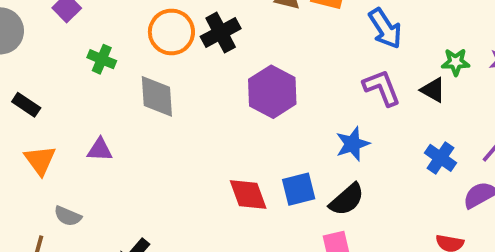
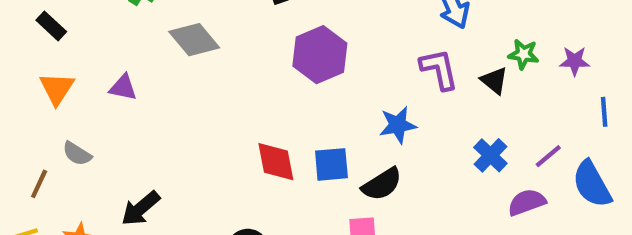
gray diamond: (157, 96) -> (194, 40), turned -45

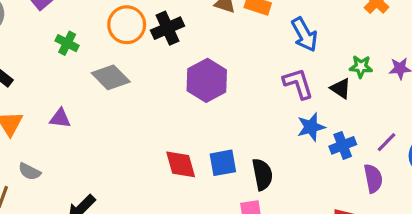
blue star: (398, 125) -> (311, 127), moved
blue cross: (490, 155) -> (343, 145), turned 30
black semicircle: (382, 184) -> (262, 174), turned -64
purple semicircle: (527, 202) -> (373, 178), turned 104

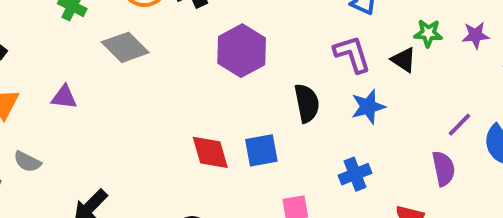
blue cross: (343, 145) -> (355, 174), moved
black semicircle: (262, 174) -> (307, 103), moved

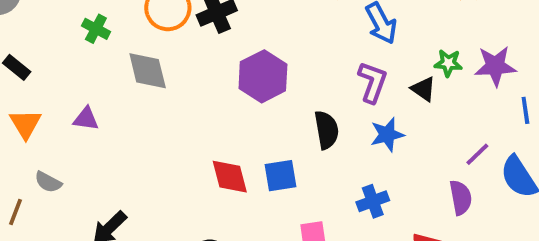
purple star: (476, 35) -> (495, 66), size x1.5
gray diamond: (125, 47) -> (148, 71), turned 30
purple L-shape: (352, 54) -> (372, 82), turned 36

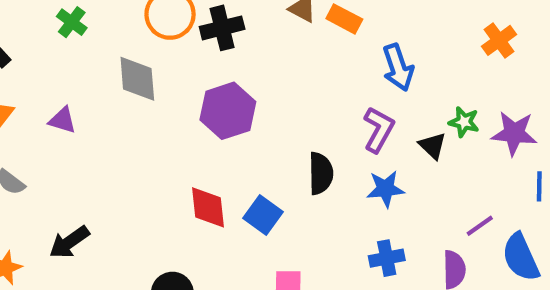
green cross: (96, 29) -> (72, 22), moved
purple hexagon: (263, 76) -> (228, 111), moved
blue square: (280, 176) -> (263, 215), turned 36
blue cross: (373, 201) -> (387, 258), moved

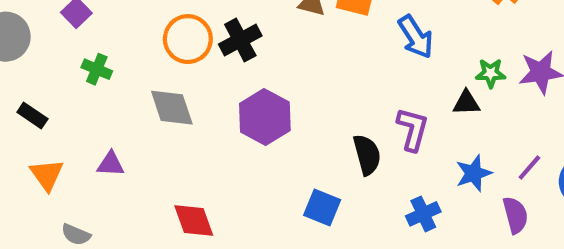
purple L-shape: (379, 130) -> (413, 129), moved
black triangle: (433, 146) -> (466, 103), turned -32
blue star: (386, 189) -> (474, 173), moved
red diamond: (208, 207) -> (194, 220), moved
blue cross: (387, 258) -> (423, 214), moved

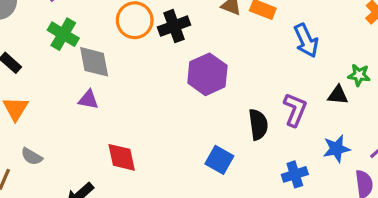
green cross: (97, 69) -> (63, 34), size x1.4
gray diamond: (172, 108) -> (94, 62), moved
purple hexagon: (265, 117) -> (207, 74), moved
purple triangle: (111, 164) -> (88, 100), moved

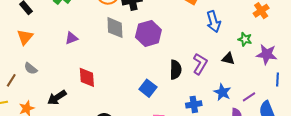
gray diamond: (94, 62) -> (115, 28), moved
green star: (359, 75) -> (245, 39), moved
purple triangle: (88, 100) -> (71, 38), turned -40
blue star: (337, 149) -> (222, 92), turned 30

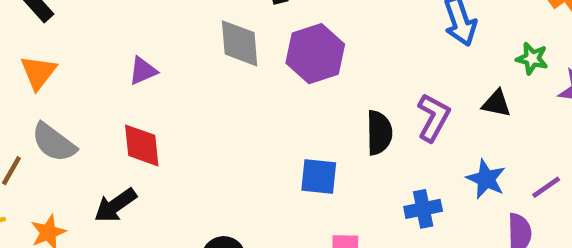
gray semicircle: (31, 69) -> (54, 142), size x1.5
red diamond: (87, 77) -> (142, 145), moved
blue square: (148, 88) -> (319, 176), turned -30

